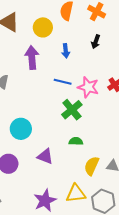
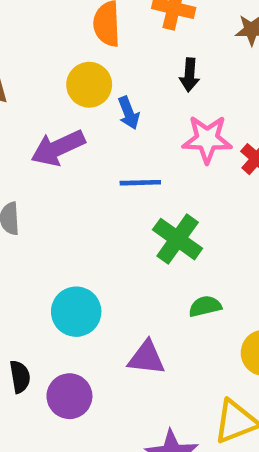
yellow circle: (43, 27) -> (89, 85), moved
purple arrow: (32, 58) -> (58, 148), turned -95
pink star: (88, 87) -> (207, 139), moved

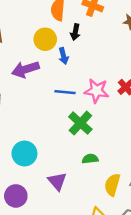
black arrow: (189, 75) -> (75, 32), moved
pink star: (207, 139) -> (97, 91), moved
purple triangle: (146, 358) -> (57, 181), turned 36

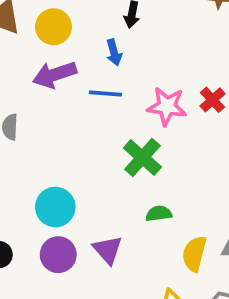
yellow circle: (45, 39) -> (53, 27), moved
blue line: (65, 92) -> (105, 94), moved
purple circle: (16, 196) -> (58, 255), moved

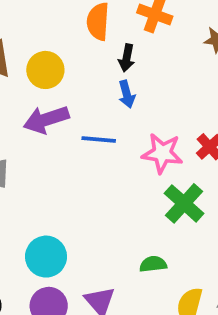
blue arrow: (114, 53) -> (127, 94), moved
green cross: (142, 158) -> (184, 203), moved

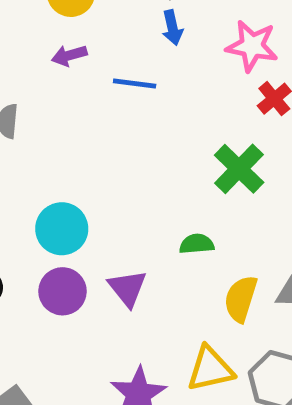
purple arrow: (46, 119) -> (69, 55), size x0.6
pink star: (162, 153) -> (252, 46), moved

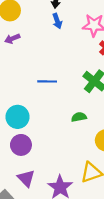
blue line: (135, 83) -> (47, 81), moved
purple triangle: (127, 288) -> (26, 178), moved

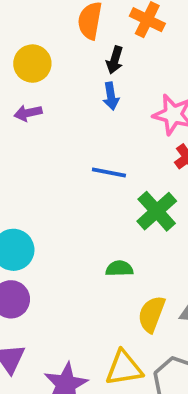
blue line: (47, 81) -> (109, 172), moved

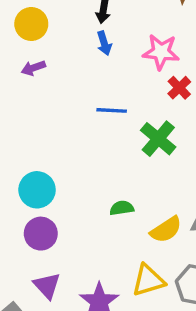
green semicircle: (119, 269) -> (122, 208), moved
yellow semicircle: (151, 314) -> (166, 230), turned -136

